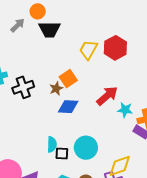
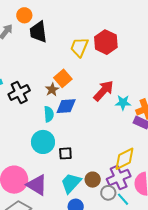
black trapezoid: (50, 29) -> (38, 32), turned 90
cyan semicircle: (52, 144) -> (49, 114), moved
cyan circle: (86, 148) -> (43, 142), moved

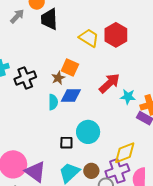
yellow trapezoid: (79, 47) -> (89, 38), turned 95
orange square: (63, 78) -> (70, 67), turned -30
cyan circle: (43, 142) -> (88, 132), moved

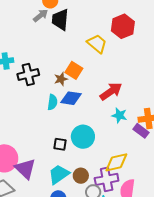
gray arrow: (17, 16) -> (41, 15), moved
red hexagon: (116, 35) -> (123, 26), moved
cyan star: (128, 97) -> (119, 115), moved

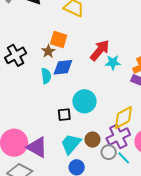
cyan star: (119, 115) -> (113, 62), moved

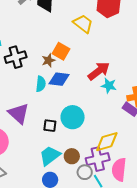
purple triangle: (37, 147) -> (19, 113), moved

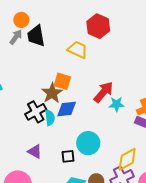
black cross: (16, 57) -> (36, 112), moved
brown star: (48, 60) -> (52, 93), size x1.5
purple triangle: (19, 113) -> (35, 151), size x0.7

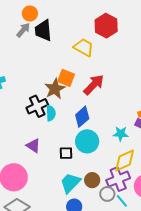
red arrow: (104, 92) -> (94, 85), moved
cyan star: (117, 104) -> (121, 134), moved
blue diamond: (67, 109) -> (82, 117), moved, turned -40

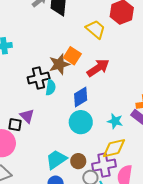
black square: (66, 153) -> (15, 125), moved

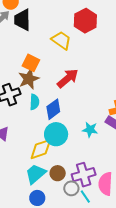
orange square: (72, 56) -> (31, 63), moved
cyan semicircle: (51, 87) -> (34, 102), moved
yellow diamond: (114, 148) -> (41, 149), moved

